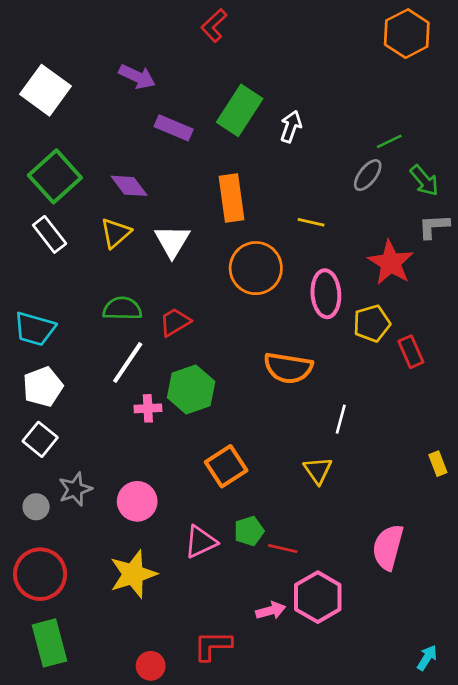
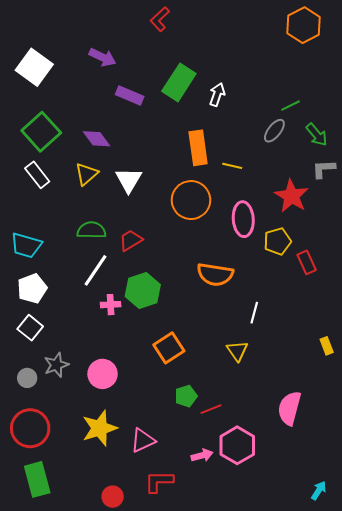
orange rectangle: (232, 198) -> (198, 148), moved
pink triangle: (201, 542) -> (143, 440), moved
red line: (283, 549) -> (211, 409), turned -35

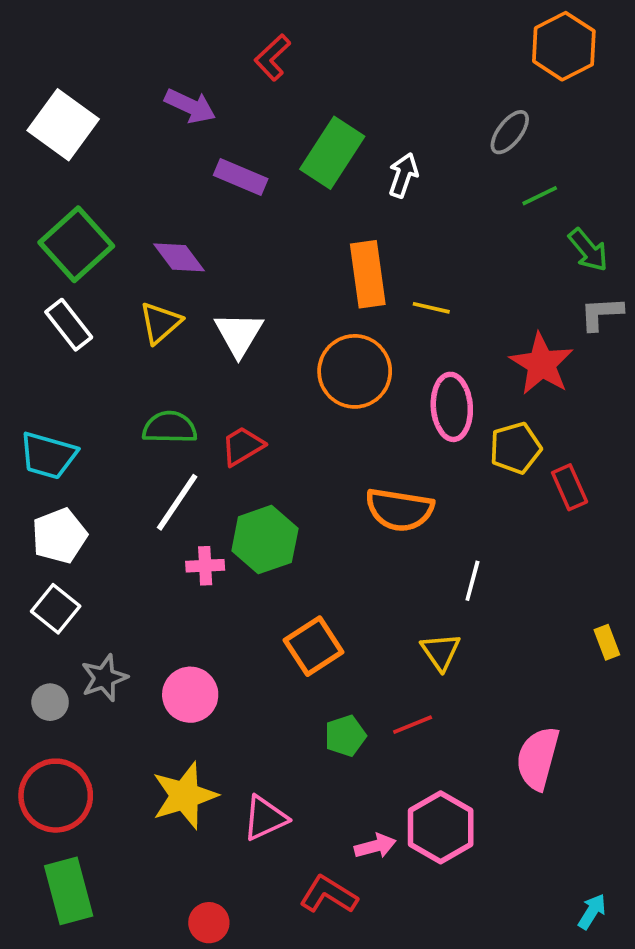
red L-shape: (160, 19) -> (272, 57), moved
gray ellipse: (274, 131) -> (510, 132), moved
red line: (211, 409) -> (413, 725), moved
red L-shape: (159, 481) -> (328, 895), moved, turned 32

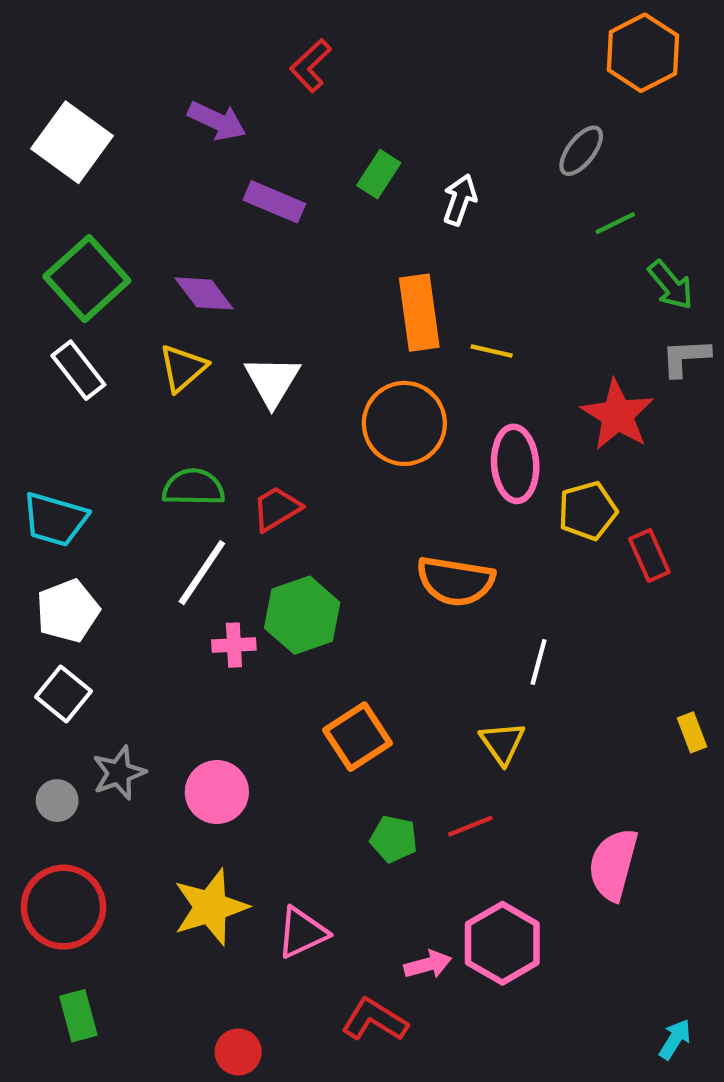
green rectangle: (332, 153) -> (379, 174), size x0.6
green pentagon: (345, 736) -> (394, 839), turned 30
green rectangle: (69, 891) -> (78, 1016), size x0.7

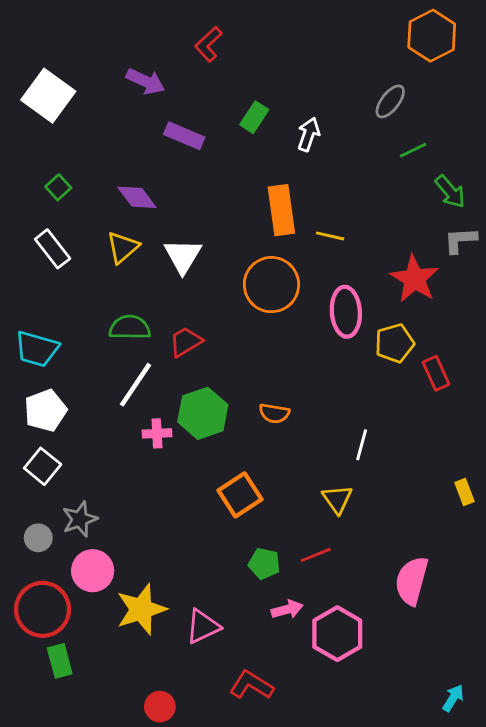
green square: (87, 279) -> (58, 187), size x0.5
orange semicircle: (455, 581) -> (274, 413), moved, size x0.6
pink circle: (217, 792) -> (93, 571), moved
pink arrow: (428, 965) -> (287, 609), moved
green rectangle: (78, 1016) -> (60, 661), moved

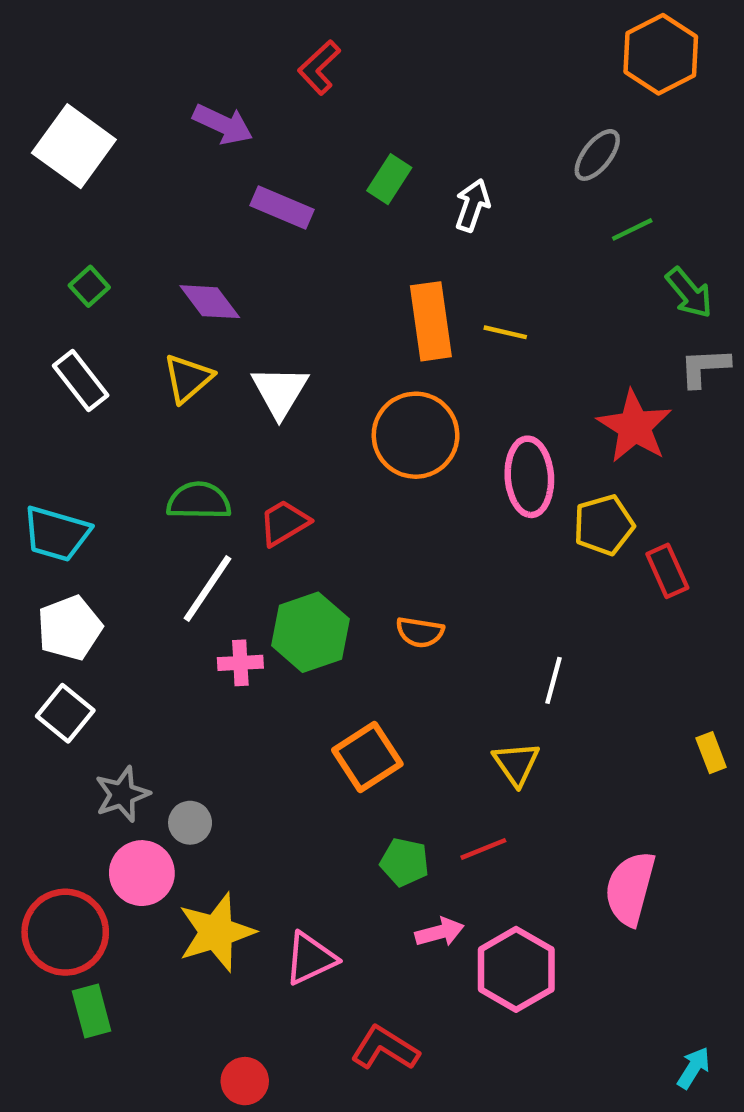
yellow line: (330, 236) -> (505, 332), moved
gray circle: (38, 538) -> (190, 823), moved

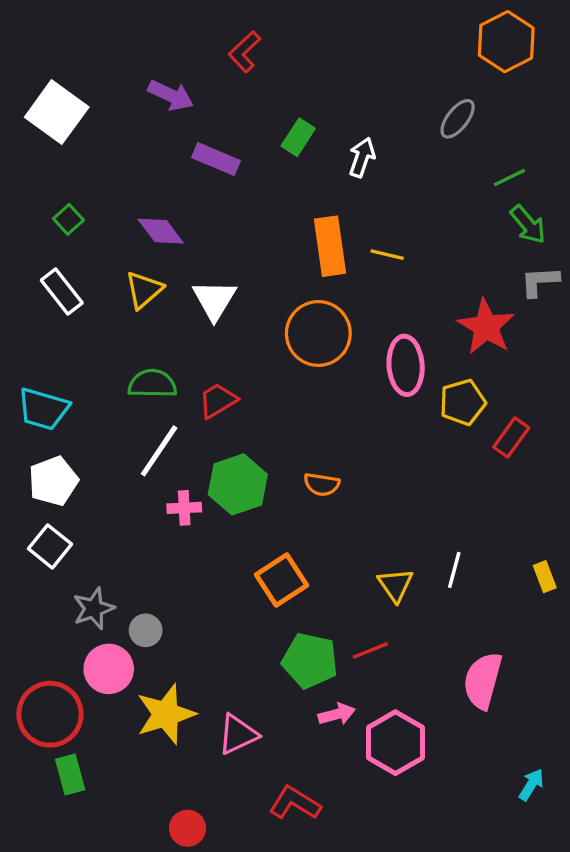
green line: (632, 229) -> (510, 177), moved
red rectangle: (667, 571) -> (511, 437), turned 60
white line: (553, 680) -> (454, 570), moved
green pentagon: (405, 862) -> (310, 661), size x1.5
cyan arrow: (694, 1068) -> (531, 785), moved

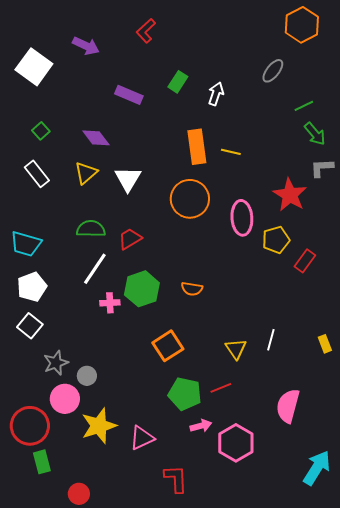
purple arrow: (171, 95) -> (86, 46), moved
cyan arrow: (531, 785) -> (317, 468), size x1.8
red L-shape: (295, 803) -> (176, 479), turned 56
red circle: (188, 828) -> (79, 494), moved

